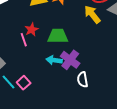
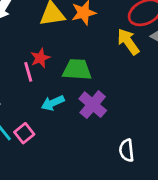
cyan arrow: (54, 60) -> (53, 103), moved, turned -35
white semicircle: (83, 80) -> (127, 150), moved

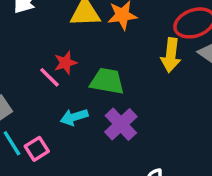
yellow arrow: (128, 42) -> (171, 55), turned -144
pink line: (28, 72) -> (50, 77), turned -36

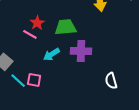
purple cross: (121, 124) -> (81, 51), turned -30
pink square: (37, 149) -> (34, 80), turned -32

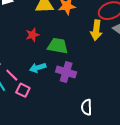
pink line: (30, 34) -> (12, 75), moved
pink square: (34, 80) -> (23, 90), moved

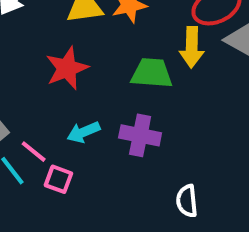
red star: (32, 35) -> (67, 68), size x1.5
green trapezoid: (58, 46) -> (152, 73), moved

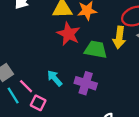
red star: (67, 68) -> (69, 34), moved, turned -30
cyan arrow: (83, 132) -> (55, 78), turned 66

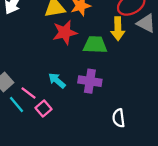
red star: (69, 34) -> (65, 32), turned -30
pink square: (38, 103) -> (44, 109), turned 32

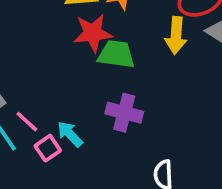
green trapezoid: (95, 45) -> (116, 54), moved
cyan arrow: (57, 81) -> (70, 134), moved

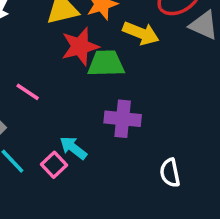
yellow arrow: (176, 35) -> (141, 33), moved, turned -64
pink line: (27, 122) -> (28, 92), moved

